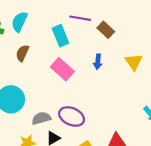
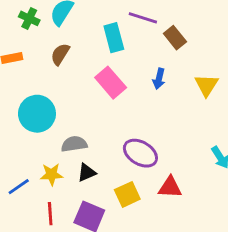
purple ellipse: (72, 116) -> (140, 153), moved

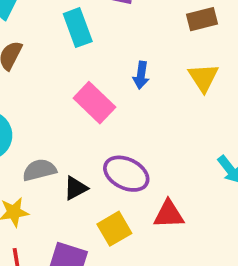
brown rectangle: (175, 38) -> (202, 19), moved, turned -60
pink rectangle: (111, 83) -> (94, 103), moved
black triangle: (87, 173) -> (76, 188), moved

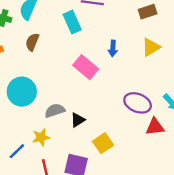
yellow triangle: (203, 78) -> (151, 47), turned 36
purple ellipse: (126, 174) -> (138, 103), moved
red triangle: (169, 214) -> (155, 127), moved

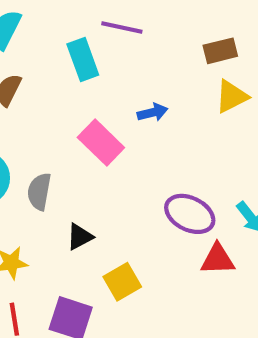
yellow triangle: (151, 47) -> (231, 96), moved
blue arrow: (113, 48) -> (153, 112), turned -112
gray semicircle: (55, 111) -> (39, 192), moved, turned -66

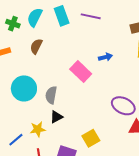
cyan rectangle: (83, 59) -> (62, 16), moved
black triangle: (80, 237) -> (56, 117), moved

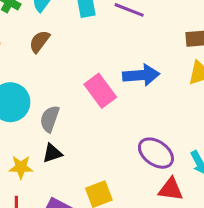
blue arrow: (105, 57) -> (141, 75), size x1.6

